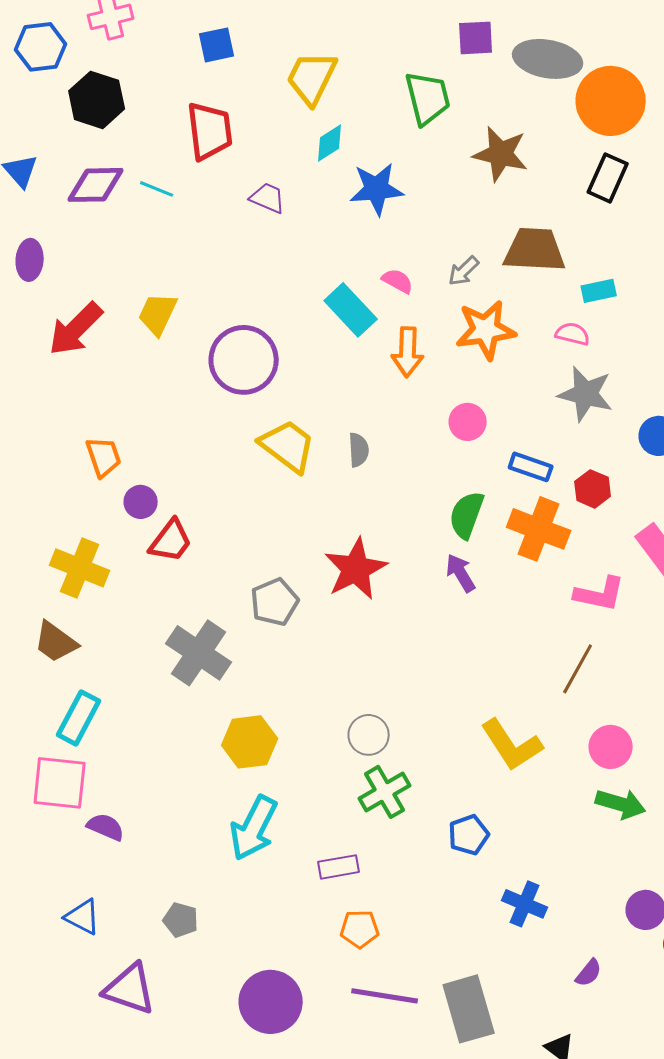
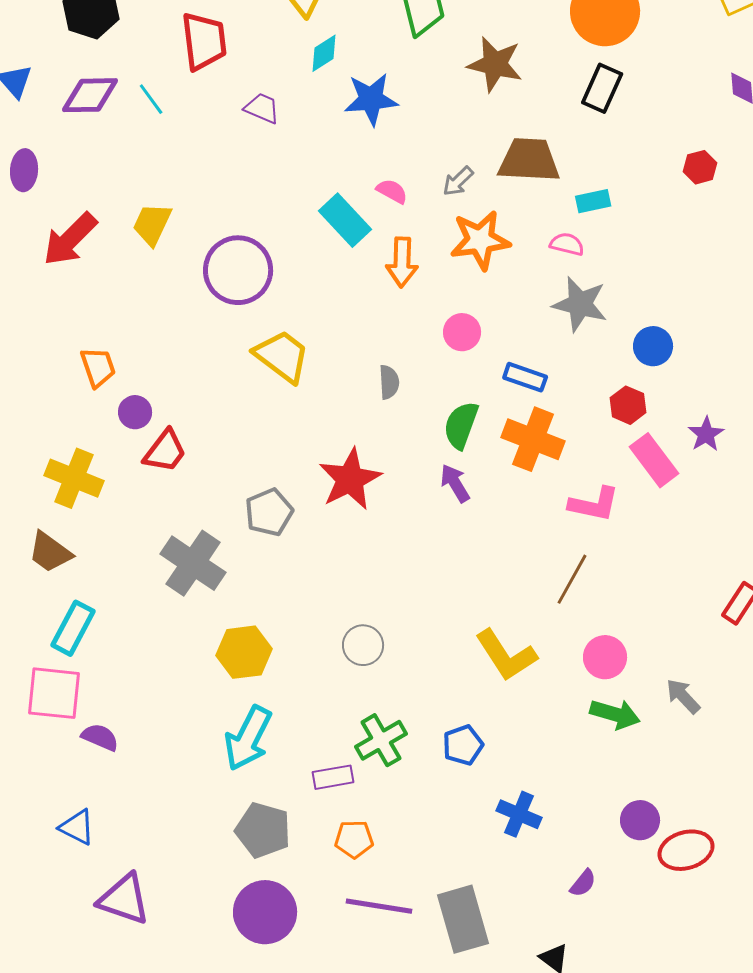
cyan line: (157, 189) -> (151, 99), turned 32
gray semicircle: (359, 450) -> (389, 382), moved
red hexagon: (593, 489) -> (628, 405), moved
green cross: (385, 792) -> (381, 740), moved
gray pentagon: (181, 920) -> (263, 830), moved, size x1.6

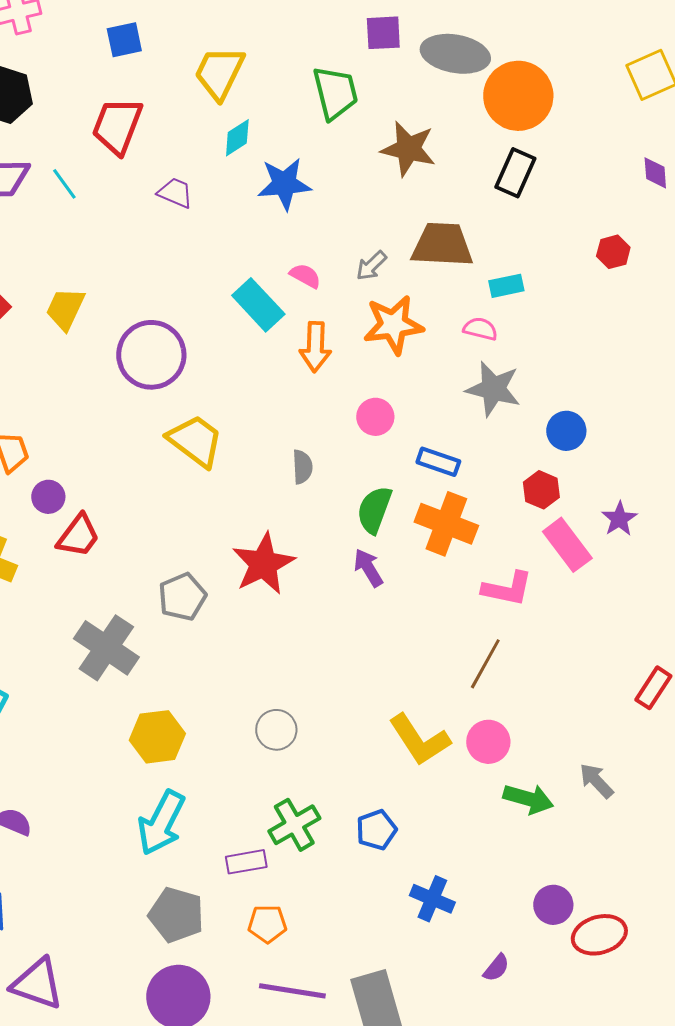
red trapezoid: (204, 41) -> (117, 126), turned -152
pink circle: (605, 657) -> (488, 742), moved

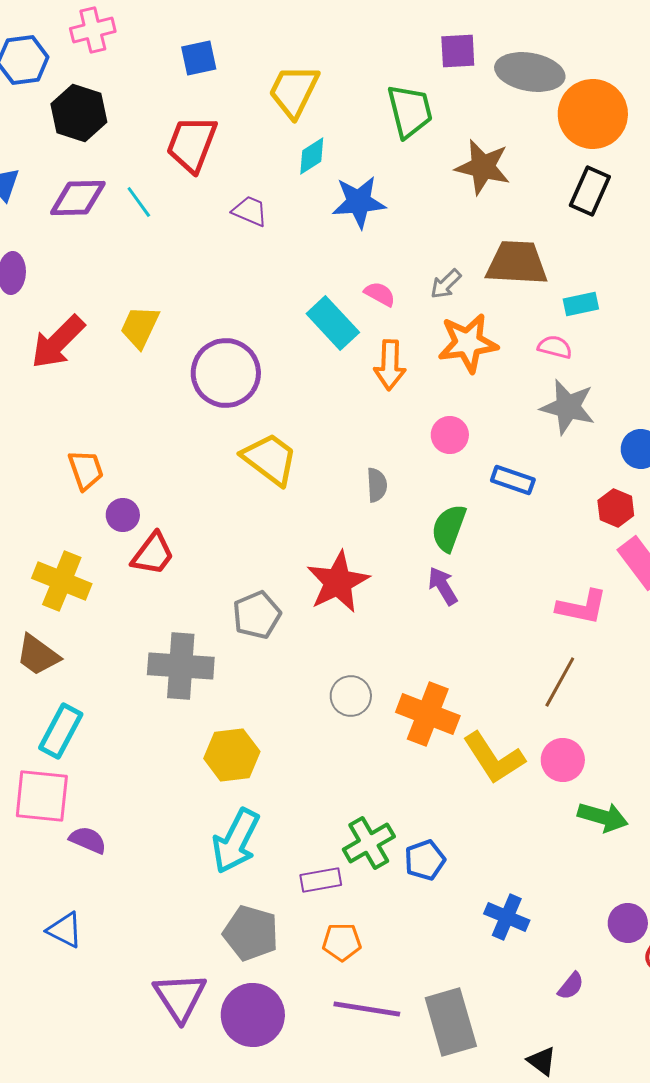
orange cross: (446, 524) -> (428, 714), moved
gray cross: (106, 648) -> (181, 666), turned -30
gray circle: (276, 730) -> (351, 696), moved
blue pentagon: (376, 830) -> (425, 860), moved
purple triangle: (37, 984) -> (180, 997), moved, turned 38

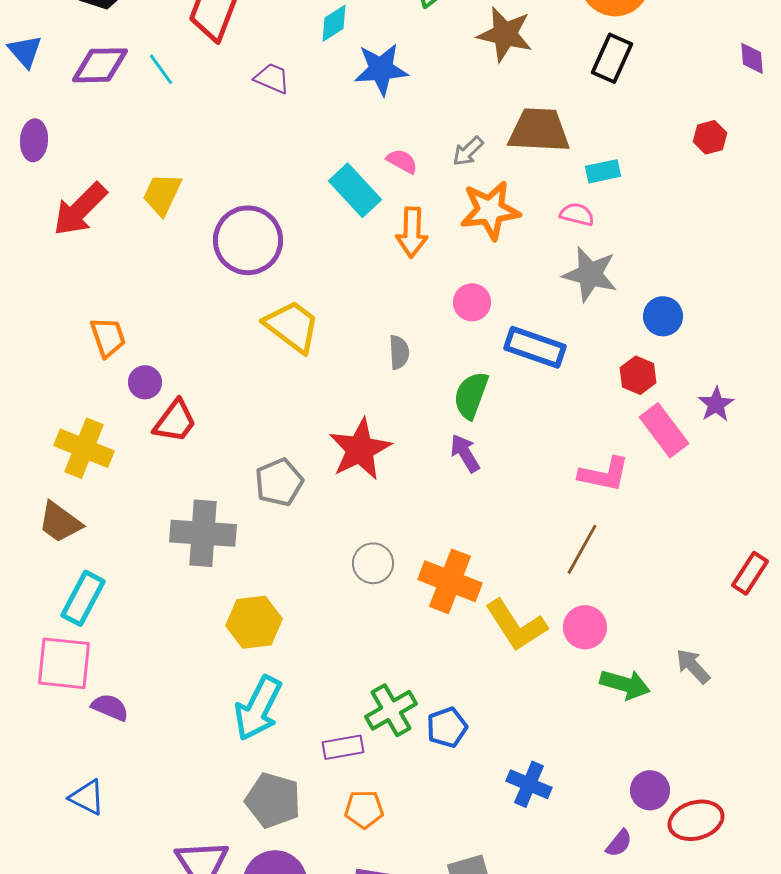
blue rectangle: (513, 480) -> (535, 347), size x1.4
purple semicircle: (571, 986) -> (619, 843), moved

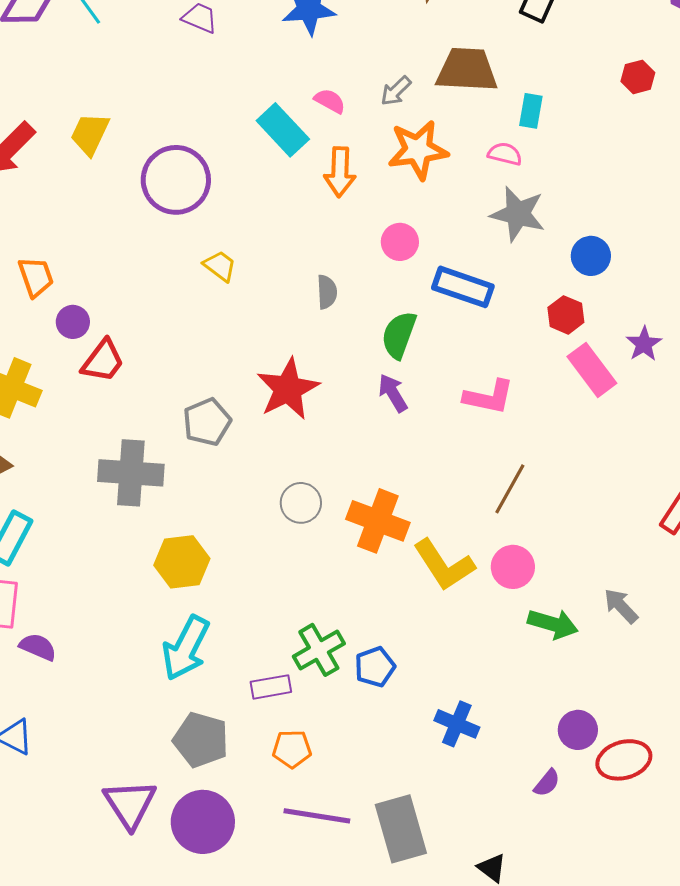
cyan rectangle: (603, 171) -> (531, 111), turned -68
yellow trapezoid: (292, 326) -> (220, 266), size x0.6
pink L-shape: (604, 474) -> (489, 397), moved

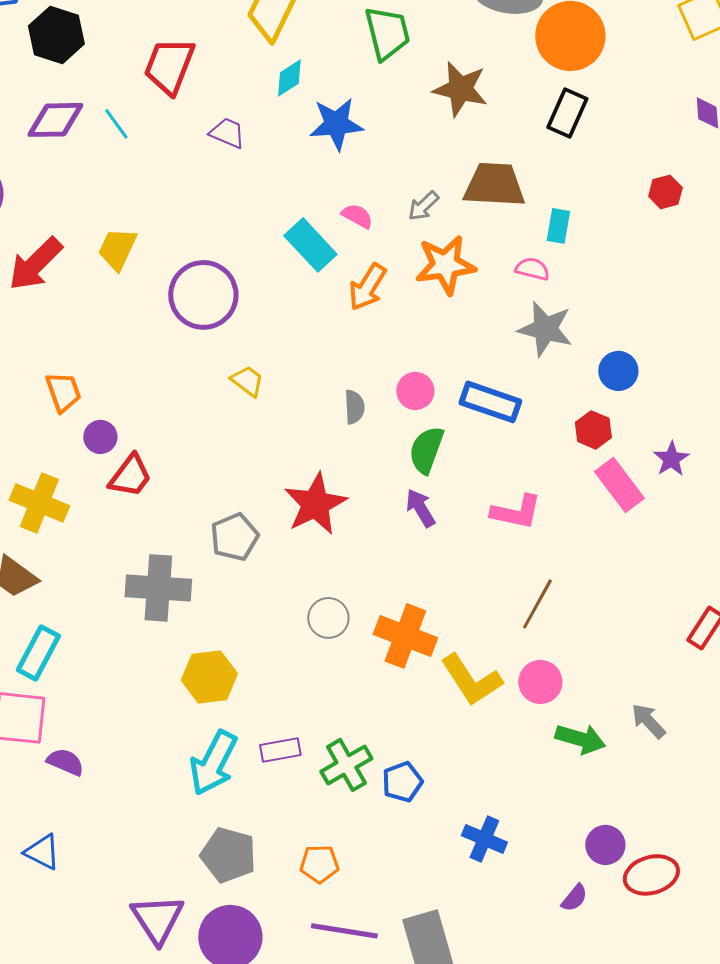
orange arrow: (340, 172) -> (367, 287), turned 30
pink circle: (400, 242) -> (415, 391), moved
purple rectangle: (271, 687) -> (280, 750), moved

